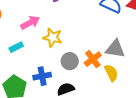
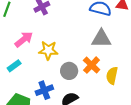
gray triangle: (115, 49) -> (101, 39), moved
yellow semicircle: (111, 73) -> (112, 76), turned -132

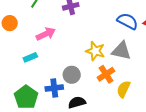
yellow star: (48, 50) -> (95, 51), moved
gray circle: (69, 71) -> (72, 75), moved

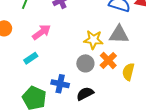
gray circle: (72, 75) -> (85, 63), moved
blue cross: (54, 88) -> (60, 84), turned 30

